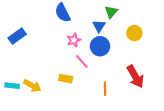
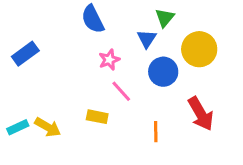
yellow circle: (134, 33) -> (199, 49), size x1.5
blue circle: (100, 46) -> (163, 72), moved
cyan rectangle: (12, 86) -> (18, 127), turned -32

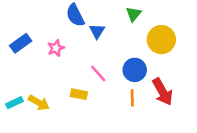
blue triangle: (147, 39) -> (97, 31), moved
pink star: (109, 60) -> (56, 48), moved
blue circle: (163, 72) -> (135, 70), moved
orange line: (156, 132) -> (132, 98), moved

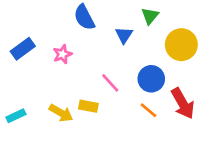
blue triangle: (97, 31) -> (124, 35), moved
orange line: (132, 98) -> (149, 110), turned -49
yellow arrow: (39, 103) -> (61, 113), moved

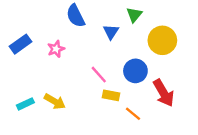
yellow rectangle: (88, 106) -> (111, 95), moved
orange line: (149, 110) -> (133, 114), moved
cyan rectangle: (16, 116) -> (25, 104), moved

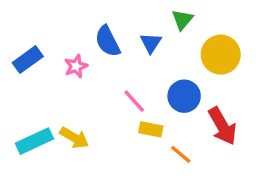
blue semicircle: (76, 16) -> (108, 41), moved
cyan rectangle: (25, 104) -> (34, 141), size x1.5

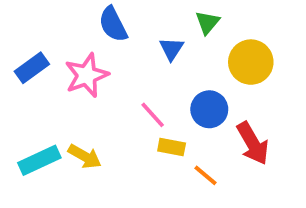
blue semicircle: (108, 41) -> (113, 24), moved
pink star: (76, 66) -> (87, 75), size x1.6

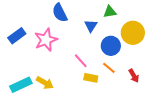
green triangle: (207, 22) -> (110, 12), turned 40
blue circle: (209, 109) -> (111, 46), moved
red arrow: (253, 143) -> (134, 76), size x0.6
orange line: (206, 175) -> (109, 68), moved

